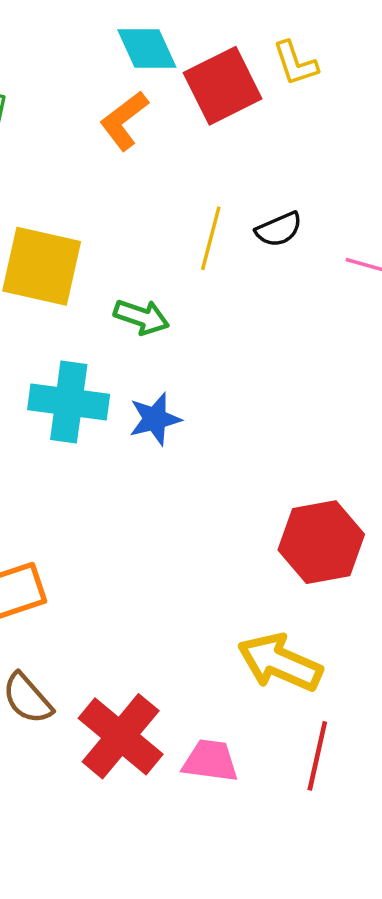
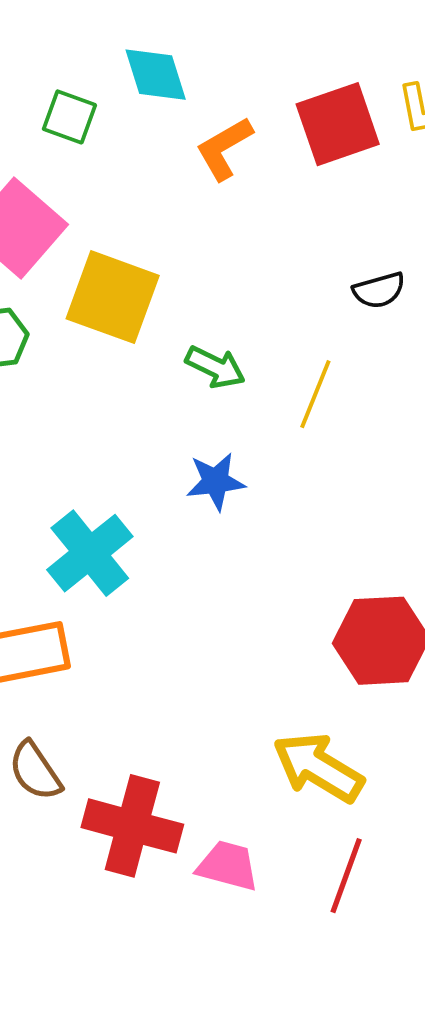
cyan diamond: (147, 48) -> (156, 75), moved
yellow line: (211, 238) -> (315, 394), moved
cyan cross: (69, 402) -> (90, 553), moved, turned 36
red cross: (121, 736) -> (132, 826), turned -32

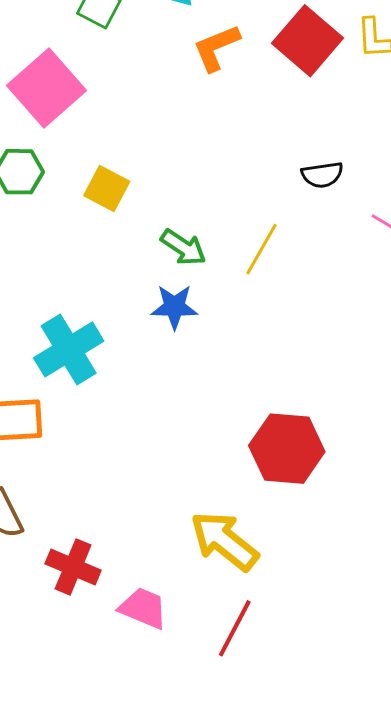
red square: (338, 124) -> (307, 41), turned -38
yellow square: (113, 297) -> (107, 188), moved, size x0.6
green arrow: (215, 367) -> (183, 247), moved
red cross: (132, 826) -> (73, 567), size x0.7

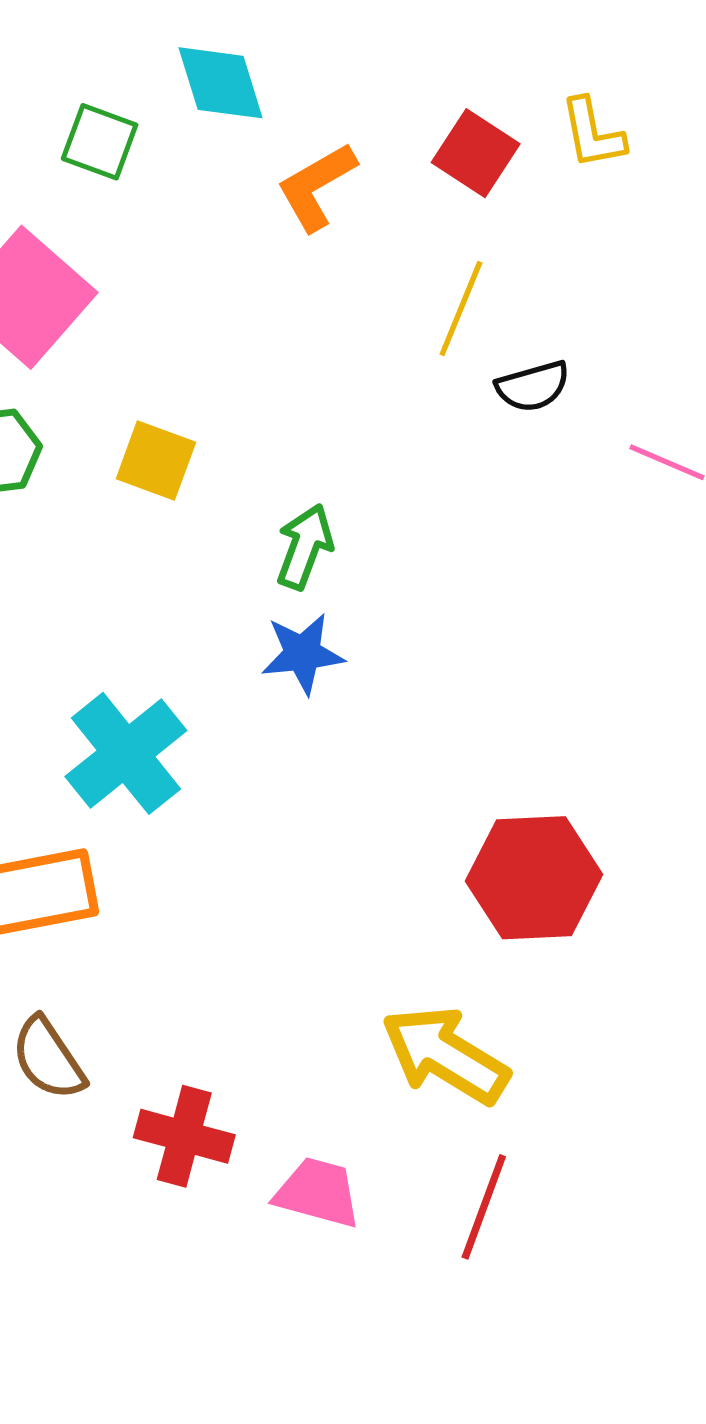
red square: (307, 41) -> (476, 153), size x0.7
green arrow: (183, 247) -> (305, 547), turned -96
yellow line: (262, 249) -> (461, 308), moved

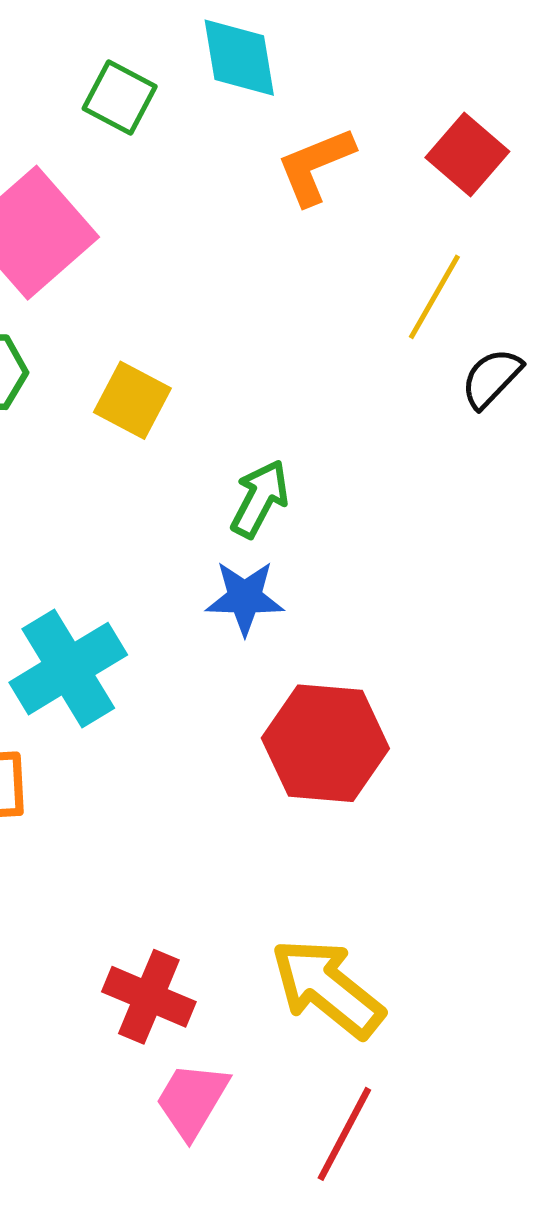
black semicircle: (533, 386) -> (492, 378), turned 142
red hexagon: (534, 878) -> (325, 743), moved
red cross: (184, 1136) -> (149, 997), moved
pink trapezoid: (318, 1193) -> (192, 1100), turned -82

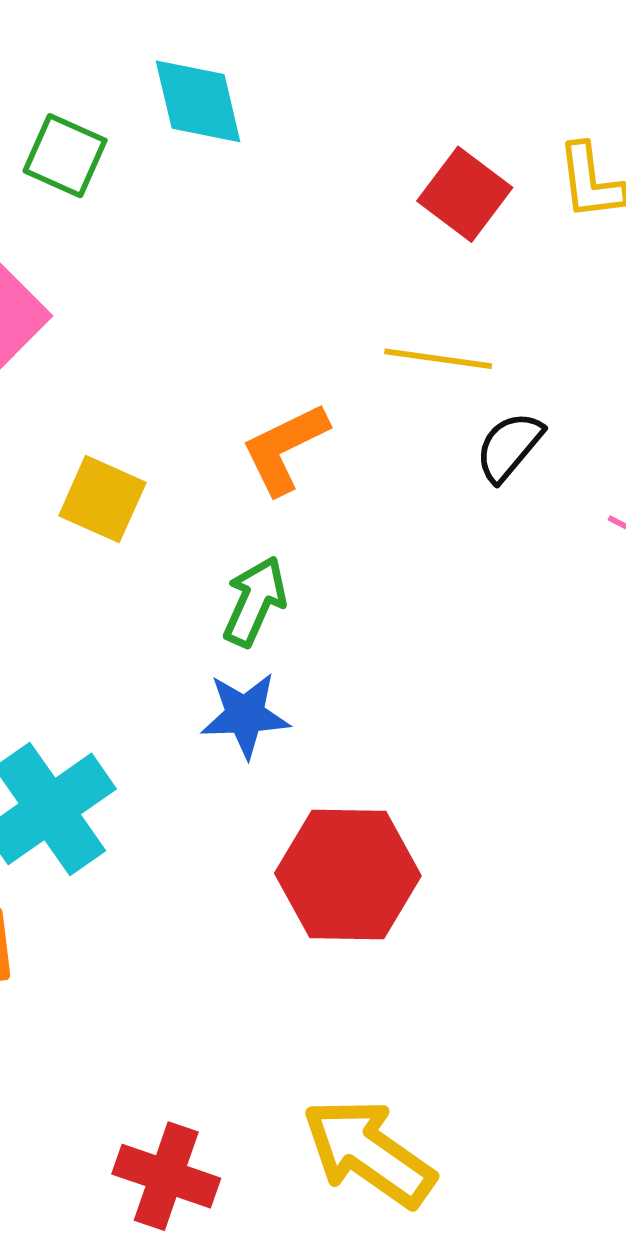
orange L-shape: (315, 166) -> (285, 448), moved
yellow line: (434, 297) -> (438, 359), turned 72

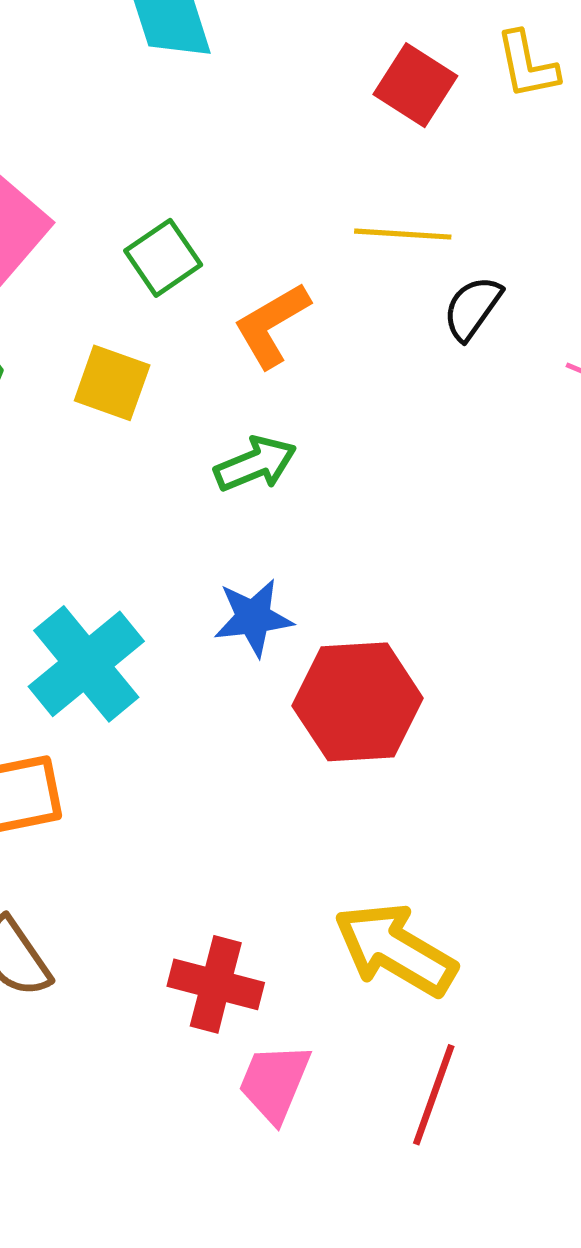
green square: (65, 156) -> (163, 258), moved, turned 36
green arrow: (255, 601) -> (255, 464), turned 48
blue star: (245, 715) -> (253, 618), moved

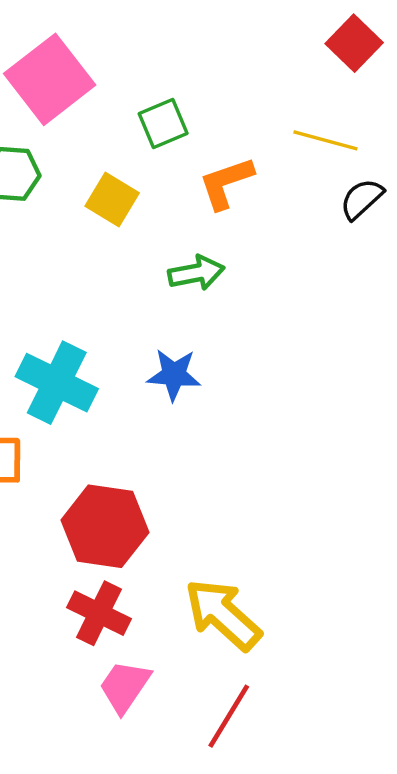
cyan cross: (86, 664) -> (57, 383), turned -36
red hexagon: (358, 702) -> (105, 526), moved

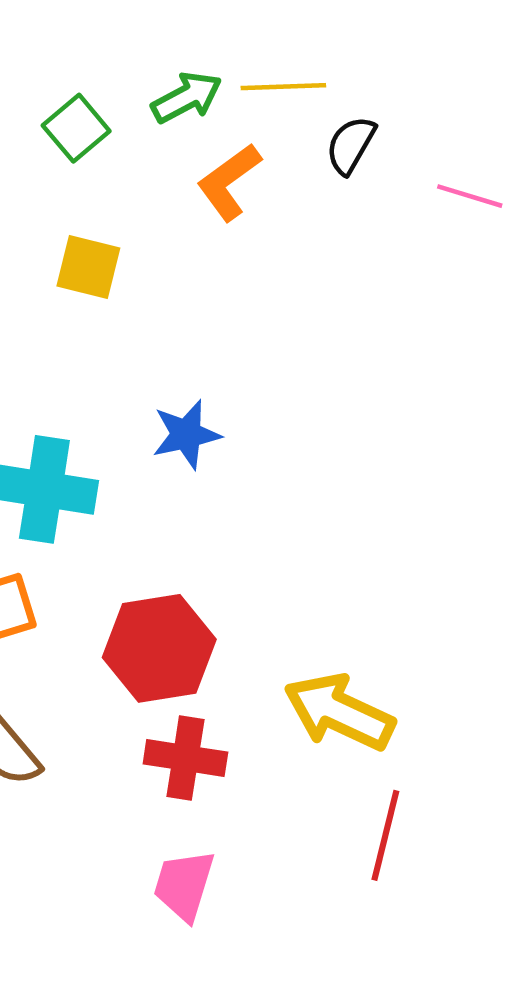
orange L-shape: (226, 183) -> (229, 182), moved
yellow square: (112, 200) -> (88, 267), moved
green arrow: (196, 273) -> (187, 97), moved
pink trapezoid: (125, 686) -> (184, 885), moved

